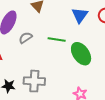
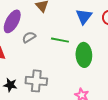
green ellipse: (81, 54) -> (84, 55), turned 30

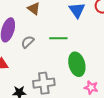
green ellipse: (84, 55) -> (77, 64), moved

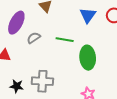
green ellipse: (77, 64) -> (88, 58), moved

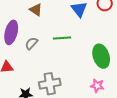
green ellipse: (88, 58) -> (101, 56), moved

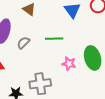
pink star: (97, 86) -> (69, 64), moved

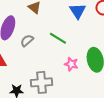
green line: (54, 39) -> (58, 38), turned 30

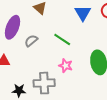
pink star: (71, 64) -> (66, 66), moved

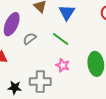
blue triangle: (83, 13) -> (67, 12), moved

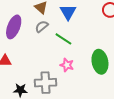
gray semicircle: (30, 39) -> (42, 27), moved

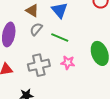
gray cross: (46, 83) -> (39, 65), moved

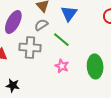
gray cross: (39, 65) -> (30, 47), moved

